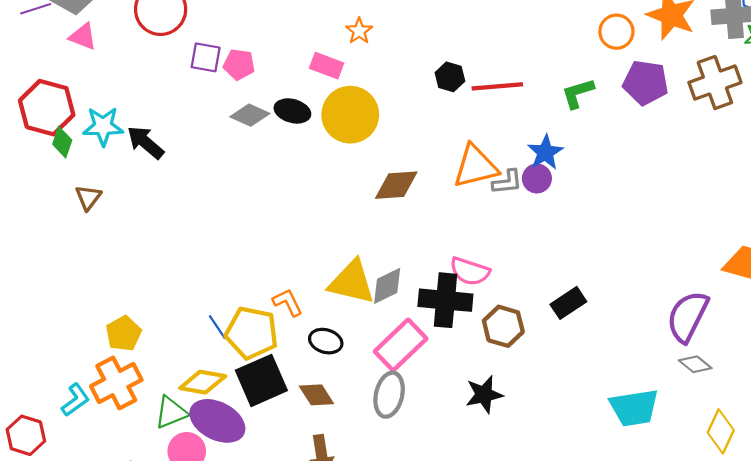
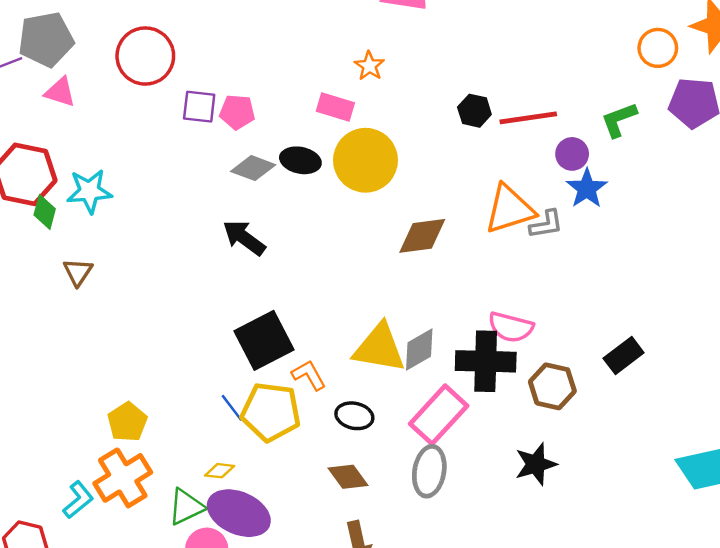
black arrow: (146, 142) -> (244, 238), moved
purple circle: (537, 178) -> (572, 154), moved
black square: (261, 380) -> (264, 340), moved
yellow diamond: (203, 382) -> (220, 471), size x0.6

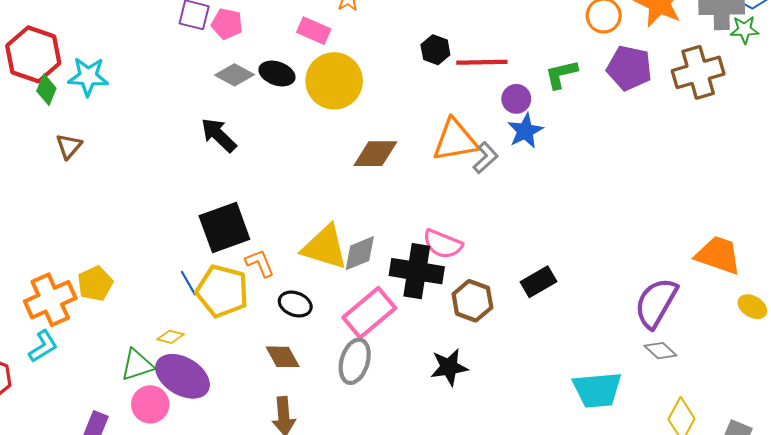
gray L-shape: (546, 224) -> (486, 158), turned -40
orange cross: (123, 478) -> (50, 300), moved

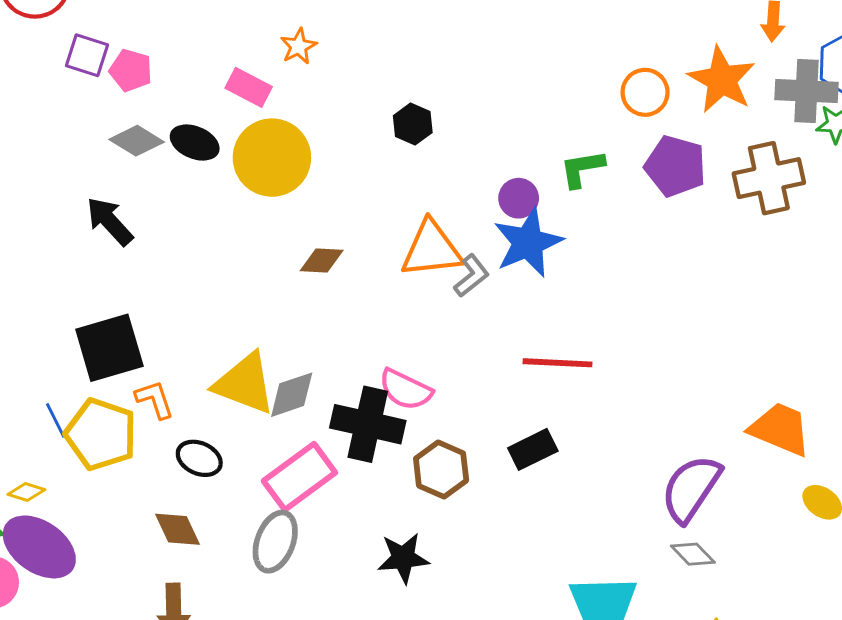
red line: (482, 62) -> (557, 363), moved
blue star: (525, 131) -> (528, 243), size x1.4
brown diamond: (375, 154) -> (322, 261), size x0.7

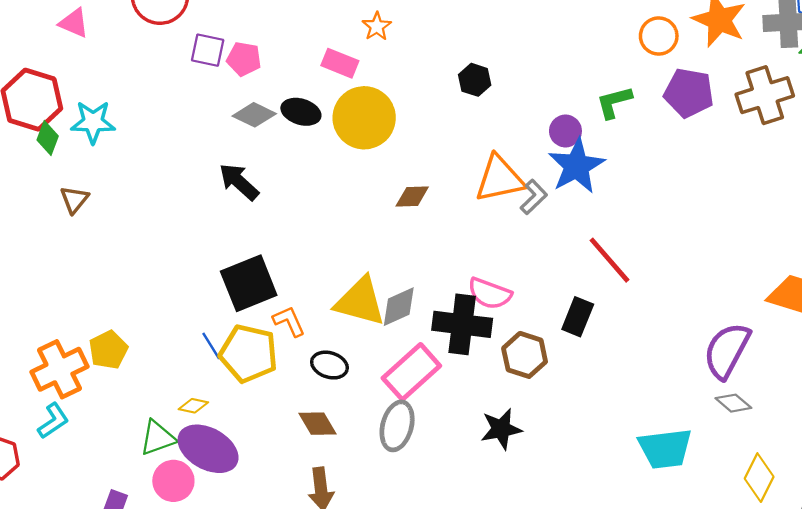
red line: (557, 363) -> (610, 260), turned 52
black rectangle: (533, 449) -> (578, 317), moved, turned -36

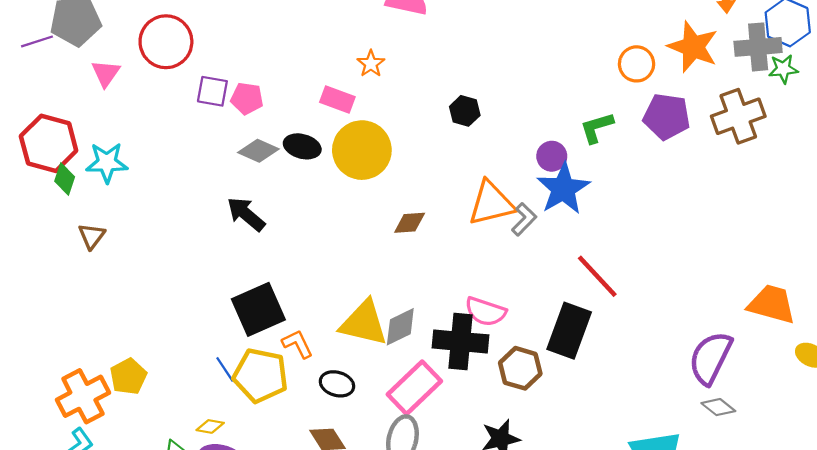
pink triangle: (74, 23) -> (106, 73), moved, turned 44
black rectangle: (578, 317) -> (569, 331), size x1.5

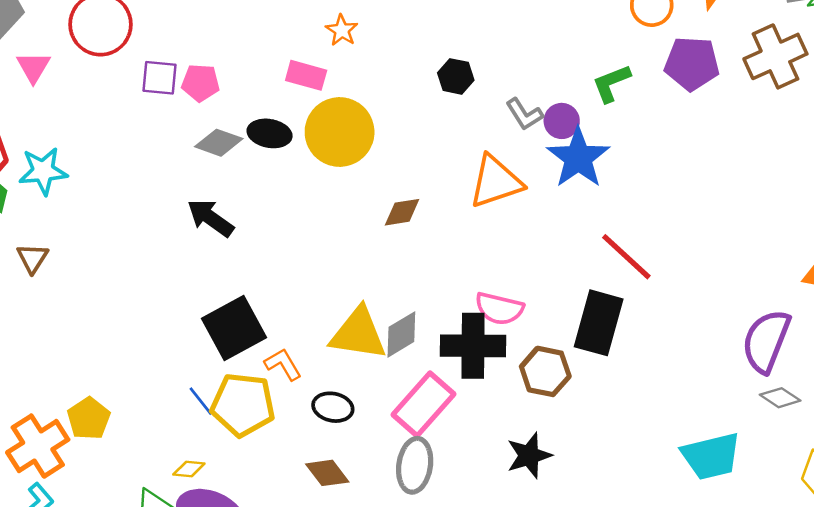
gray L-shape: (524, 219) -> (524, 114), moved, turned 108

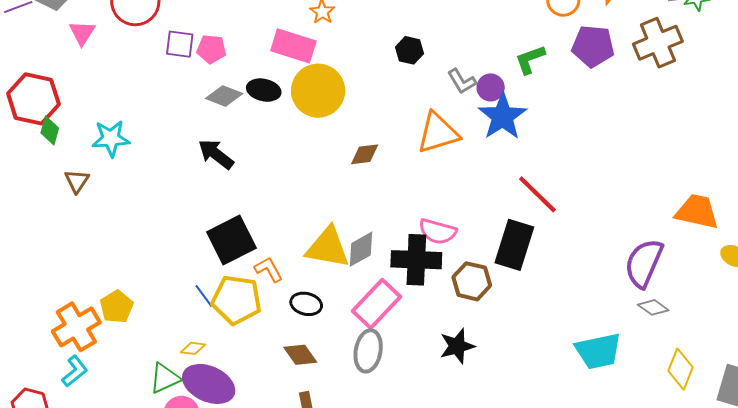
pink rectangle: (306, 75) -> (293, 46), size x1.4
cyan star: (43, 171) -> (111, 138), moved

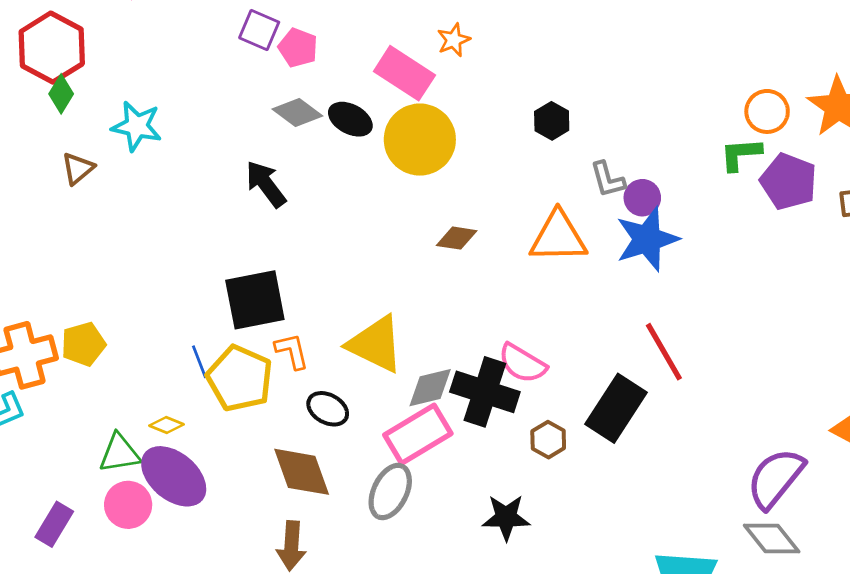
green L-shape: (530, 59) -> (741, 154), moved
gray diamond: (361, 249) -> (430, 388), moved
brown hexagon: (472, 281) -> (548, 440), size x0.7
gray diamond: (653, 307) -> (772, 538), size x1.4
brown diamond: (300, 355) -> (302, 472), size x1.4

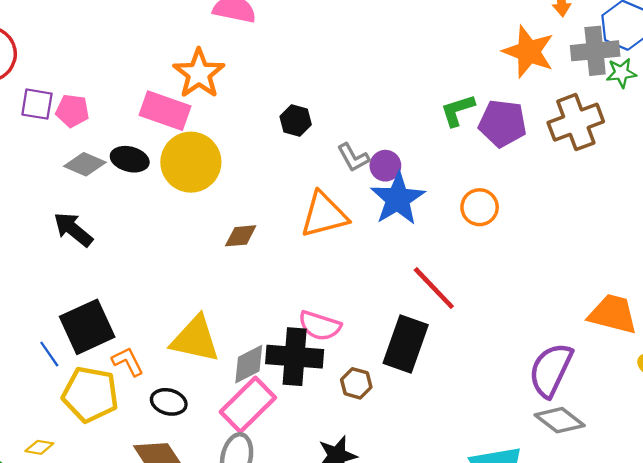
orange star: (454, 40) -> (199, 73), size x1.8
orange circle: (767, 111) -> (480, 207), moved
blue line: (199, 362) -> (49, 354), moved

